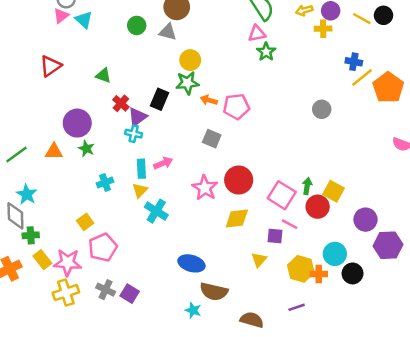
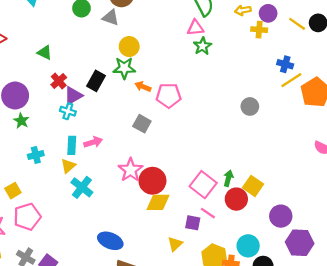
red circle: (239, 180) -> (152, 181), moved

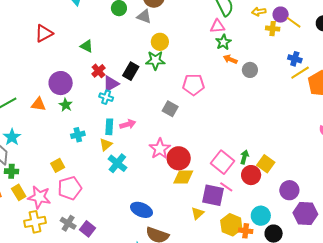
yellow line: (297, 24) -> (294, 22), moved
orange arrow: (143, 87) -> (230, 59), moved
gray circle: (250, 106) -> (250, 70), moved
purple square: (193, 223) -> (213, 195), size x1.6

